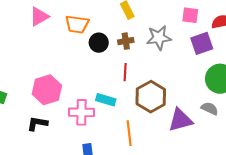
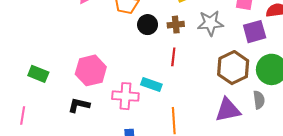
brown hexagon: (151, 97) -> (233, 68), moved
gray semicircle: (210, 109) -> (259, 100), turned 54

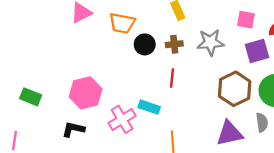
pink cross: (125, 96) -> (122, 119), turned -35

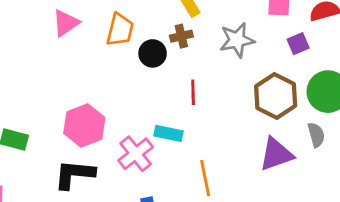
orange trapezoid: (122, 23) -> (120, 30), turned -80
brown cross: (174, 44) -> (181, 36), moved
purple square: (257, 51) -> (298, 44), size x0.7
black L-shape: (73, 129) -> (74, 174), size x1.4

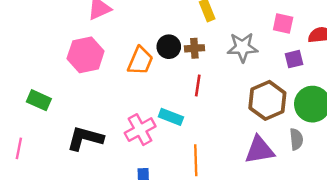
orange trapezoid: (120, 30) -> (140, 61), moved
brown cross: (181, 36) -> (194, 48), moved
pink hexagon: (84, 125) -> (86, 55), moved

